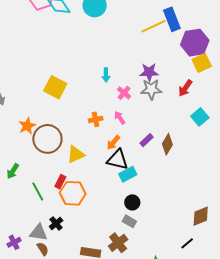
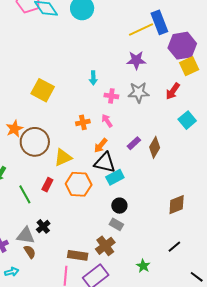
purple star: (149, 72) -> (136, 60), moved
pink cross: (124, 93) -> (111, 96), turned -32
orange hexagon: (73, 193) -> (79, 184), moved
brown diamond: (201, 216) -> (177, 205), moved

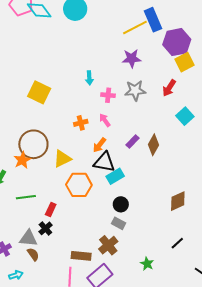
orange star: (14, 129) -> (22, 160), moved
red rectangle: (47, 185) -> (51, 210), moved
green line: (25, 194) -> (26, 197), turned -66

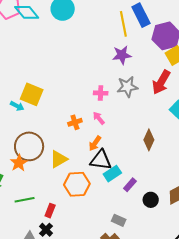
yellow line: (135, 28) -> (123, 24), turned -70
cyan arrow: (89, 78) -> (17, 106), moved, turned -56
red arrow: (169, 88) -> (161, 82), size x1.4
purple rectangle: (133, 141) -> (130, 185), moved
black circle: (121, 204) -> (151, 200), moved

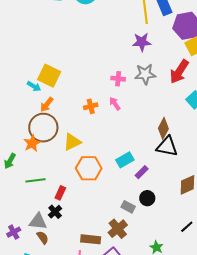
orange arrow: (95, 143) -> (47, 105), moved
black triangle: (101, 160) -> (167, 146), moved
black circle: (151, 200) -> (147, 198), moved

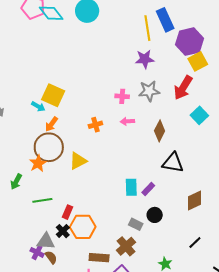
pink arrow: (115, 104) -> (127, 121), moved, turned -56
brown diamond: (163, 128) -> (160, 131), moved
cyan rectangle: (125, 160) -> (131, 187), moved, turned -60
orange hexagon: (89, 168) -> (83, 227), moved
purple cross: (14, 232) -> (37, 252), moved, turned -32

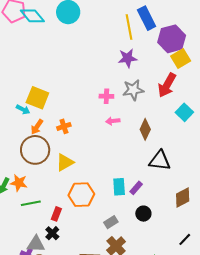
orange cross: (95, 125) -> (64, 126), moved
orange star: (38, 163) -> (19, 183), moved, turned -30
gray rectangle: (136, 224) -> (111, 222), moved, turned -56
orange hexagon: (83, 227) -> (81, 195), moved

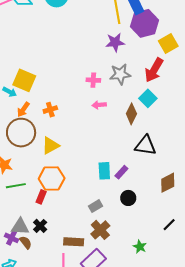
purple hexagon: (172, 39) -> (144, 23), moved
cyan square: (184, 112) -> (148, 98), moved
orange hexagon: (81, 195) -> (52, 179), moved
black cross: (52, 233) -> (40, 226), moved

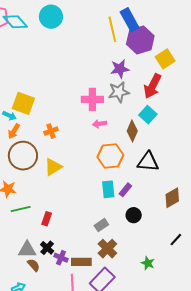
purple star: (115, 42) -> (120, 69), moved
pink cross: (93, 80) -> (92, 99), size x1.5
orange arrow: (23, 109) -> (14, 131), moved
orange hexagon: (52, 179) -> (110, 156), moved
purple cross: (12, 238) -> (61, 258), moved

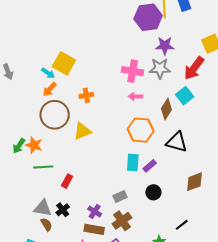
purple hexagon: (140, 40) -> (148, 17), moved
black line: (176, 240) -> (182, 225), moved
purple cross: (61, 258) -> (95, 211), moved

